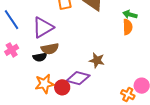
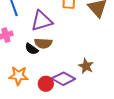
black semicircle: (40, 57) -> (32, 49), turned 32
orange star: (45, 84) -> (19, 76), moved

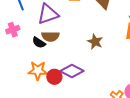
brown star: (86, 66) -> (95, 42), moved
orange star: (19, 76) -> (38, 71), moved

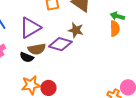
brown star: (95, 42) -> (76, 30), moved
purple diamond: (72, 71) -> (60, 44), moved

